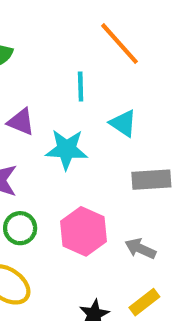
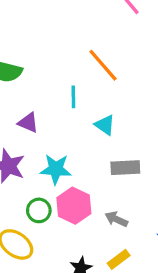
cyan star: (66, 149) -> (56, 169), moved
green circle: (20, 228) -> (39, 210), moved

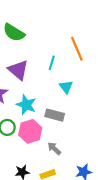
purple triangle: (28, 123) -> (18, 70), size x1.5
gray rectangle: (125, 168) -> (55, 115), moved

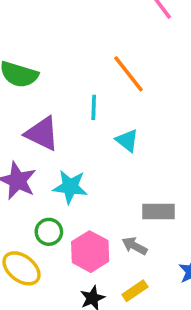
gray rectangle: (55, 115) -> (159, 211), moved
pink hexagon: (30, 131) -> (90, 252), moved

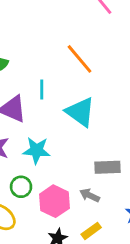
cyan line: (94, 107) -> (42, 90), moved
cyan triangle: (127, 140) -> (80, 112), size x1.6

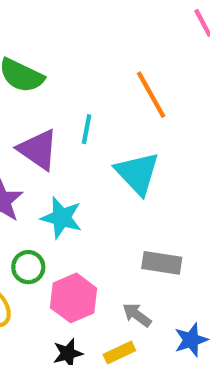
gray arrow: (90, 195) -> (137, 315), moved

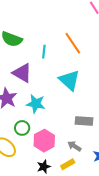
cyan line: (87, 129) -> (44, 52), moved

